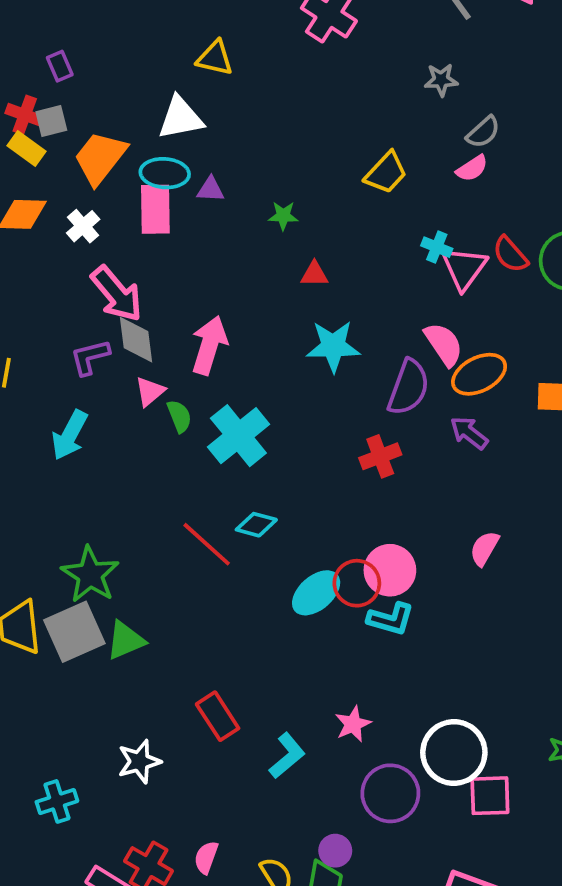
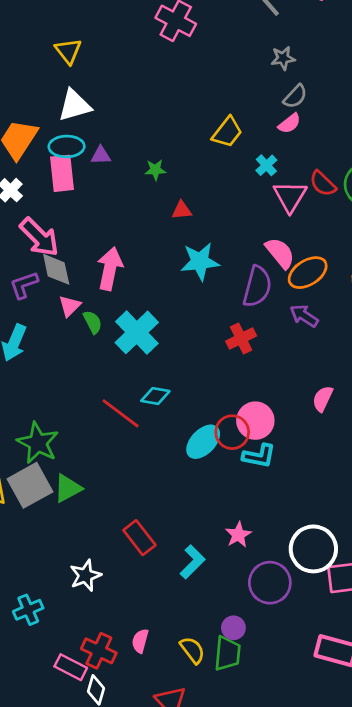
yellow triangle: (215, 58) -> (68, 51), moved, turned 44
gray star: (441, 80) -> (283, 58), moved
cyan cross: (437, 247) -> (266, 165), moved, turned 30

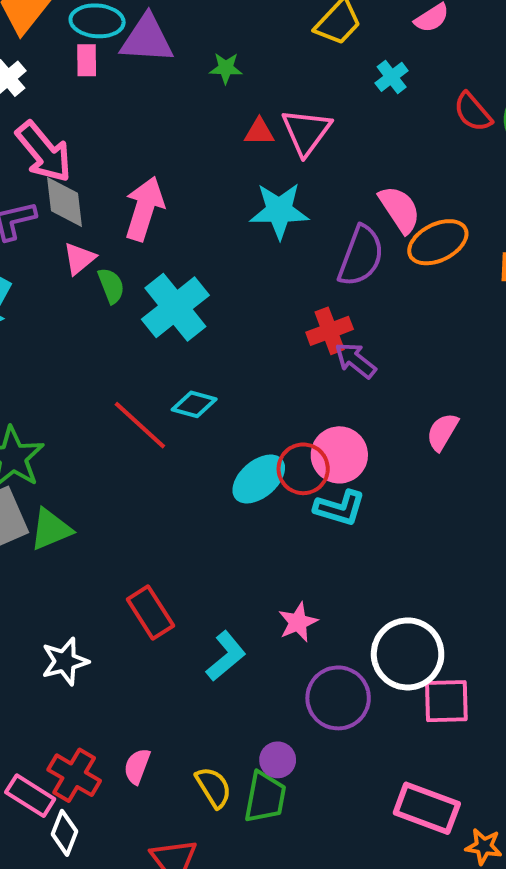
purple triangle: (101, 155) -> (147, 39), size x1.8
pink rectangle: (62, 173) -> (87, 60), size x0.6
pink triangle: (290, 196) -> (306, 132), moved
purple arrow: (304, 316) -> (355, 360), moved

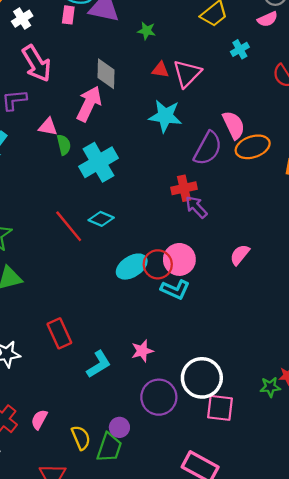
gray diamond: (64, 202) -> (106, 74), moved
pink triangle: (79, 259) -> (48, 127), turned 42

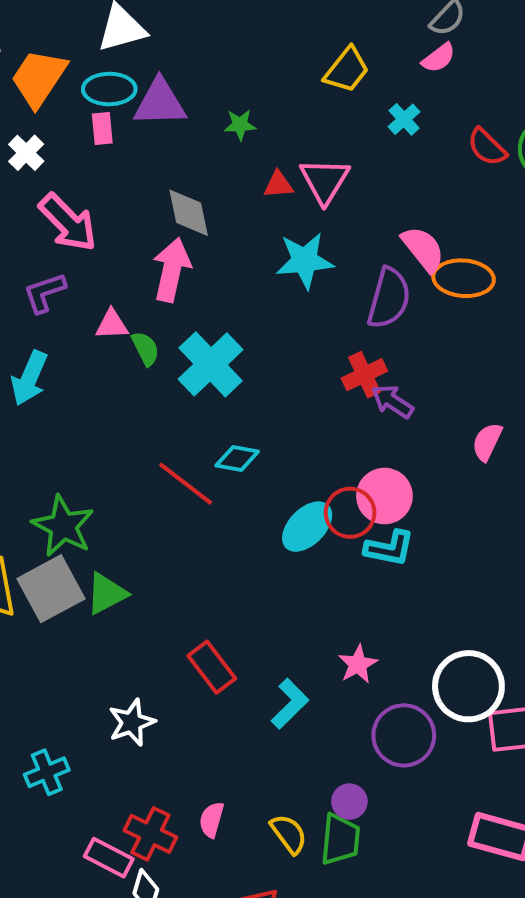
orange ellipse: (253, 147) -> (464, 278), turned 36
pink semicircle: (240, 255) -> (487, 442), moved

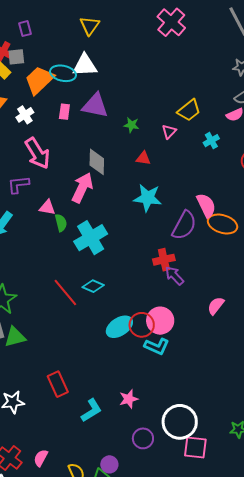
cyan ellipse: (109, 89) -> (63, 73), moved
pink triangle: (325, 181) -> (169, 132), moved, size x0.6
purple circle: (404, 735) -> (143, 438), size x0.7

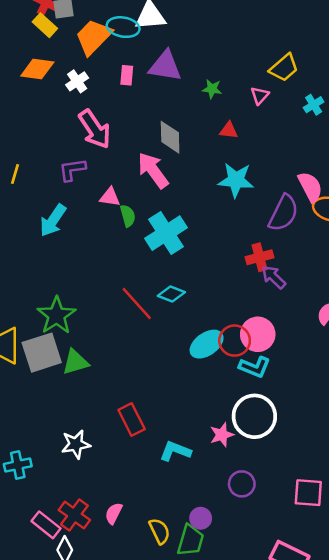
pink arrow: (82, 188) -> (153, 170), turned -60
cyan L-shape: (91, 410) -> (175, 451), turned -125
white circle: (180, 422) -> (254, 416), moved

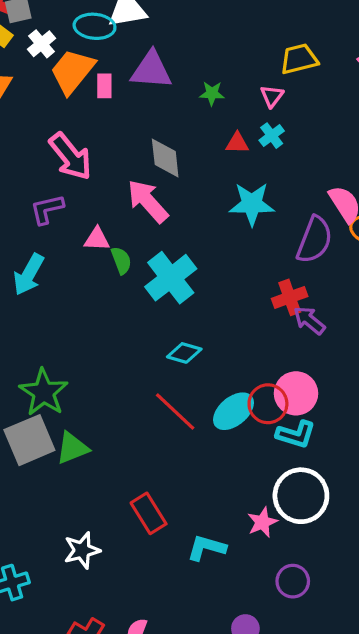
orange trapezoid: (94, 37) -> (72, 71), moved
yellow trapezoid: (284, 68) -> (299, 59), turned -148
white cross: (77, 81) -> (42, 44), moved
cyan cross: (314, 105) -> (272, 136), moved
red line: (137, 304) -> (175, 412), moved

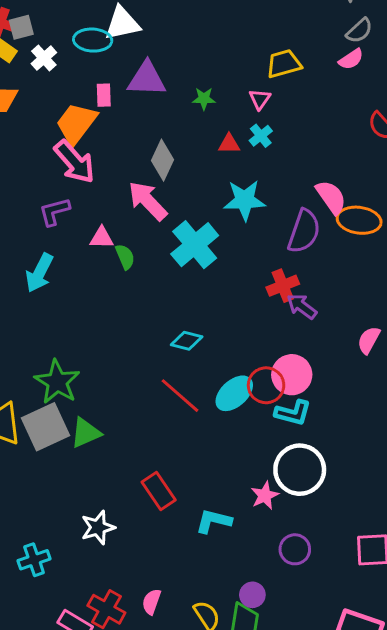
orange trapezoid: (72, 71) -> (76, 123), moved
gray diamond: (165, 158) -> (163, 160), turned 33
cyan cross: (171, 278) -> (195, 245), moved

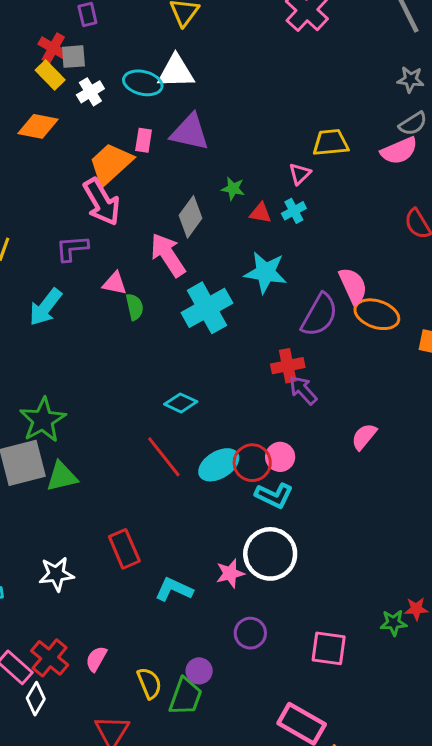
pink semicircle: (351, 59) -> (399, 151), size x1.4
green star: (204, 99) -> (233, 189), moved
pink circle: (292, 375) -> (280, 457), size x0.7

